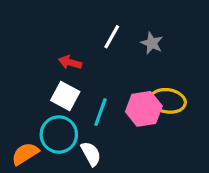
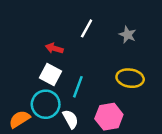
gray star: (152, 43) -> (128, 35), moved
pink hexagon: (144, 109) -> (109, 117), moved

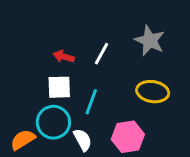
white line: (87, 28) -> (102, 54), moved
gray star: (128, 35) -> (150, 41), size x1.5
white square: (51, 74) -> (59, 87), turned -30

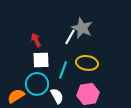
gray star: (150, 41) -> (82, 28), moved
red arrow: (64, 57) -> (36, 40), moved, turned 48
yellow ellipse: (153, 92) -> (87, 63), moved

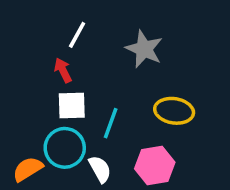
white line: (70, 37) -> (77, 35), moved
yellow ellipse: (87, 63) -> (174, 111), moved

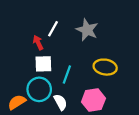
white line: (77, 35) -> (53, 29), moved

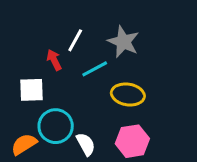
white square: (43, 64) -> (32, 90), moved
yellow ellipse: (105, 67) -> (128, 94), moved
cyan line: (67, 74) -> (95, 69), moved, turned 42

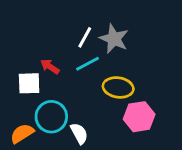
white line: (75, 40) -> (85, 37), moved
red arrow: (54, 60) -> (50, 67), moved, turned -30
pink hexagon: (132, 141) -> (139, 117), moved

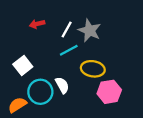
red arrow: (50, 67) -> (37, 24), moved, turned -48
white square: (29, 83) -> (23, 66), turned -36
white semicircle: (79, 133) -> (62, 85), moved

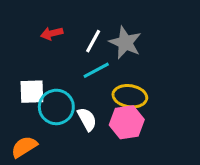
white square: (23, 66) -> (32, 92), turned 36
cyan circle: (40, 92) -> (56, 107), moved
pink hexagon: (109, 92) -> (127, 122), moved

